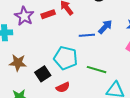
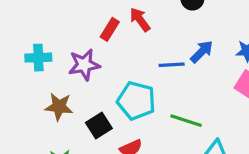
red rectangle: (48, 14) -> (110, 29), turned -40
purple star: (24, 16) -> (84, 65), moved, turned 30

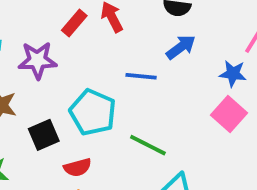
blue arrow: (202, 52) -> (181, 47), moved

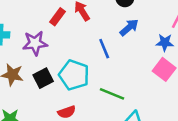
blue line: (141, 76) -> (104, 49), turned 66
black square: (44, 135) -> (43, 78), moved

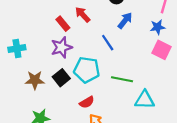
red rectangle: (57, 17) -> (63, 24), turned -64
purple star: (35, 43) -> (61, 47), moved

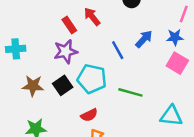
blue arrow: (125, 20) -> (144, 39), moved
cyan triangle: (145, 100) -> (171, 116), moved

